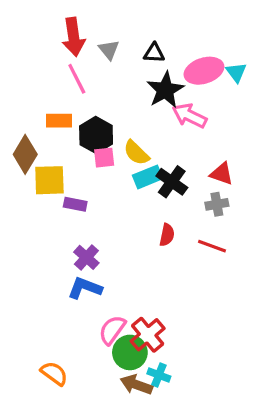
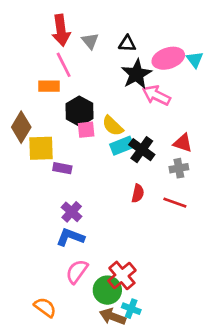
orange rectangle: (59, 121) -> (49, 86), moved
pink semicircle: (112, 330) -> (77, 272), moved

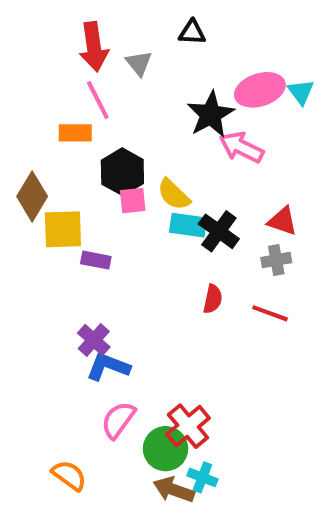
black triangle: (127, 44) -> (192, 32), moved
cyan rectangle: (122, 146) -> (188, 225), turned 30
purple cross: (72, 212) -> (94, 340), moved

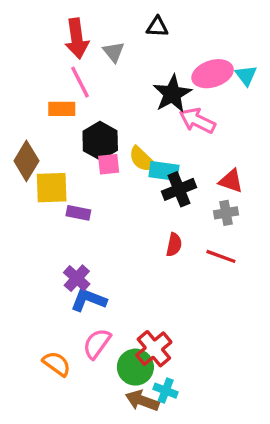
cyan rectangle: (188, 225) -> (164, 171), moved
black cross: (219, 231) -> (179, 189), turned 32
orange semicircle: (69, 475) -> (57, 364), moved

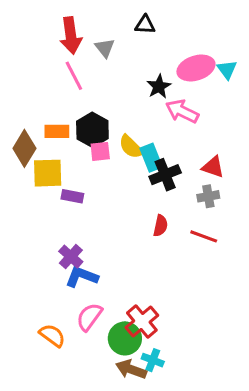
black star: (172, 94) -> (159, 87), size x0.7
orange rectangle: (62, 109) -> (57, 131), moved
cyan rectangle: (164, 171) -> (151, 158), turned 60

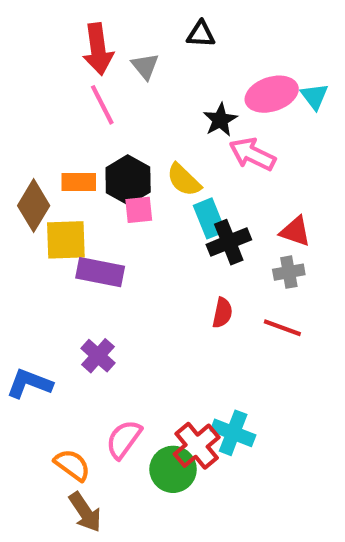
yellow semicircle: (131, 147) -> (184, 180), moved
purple rectangle: (72, 196) -> (100, 272), size x1.5
blue L-shape: (82, 277) -> (29, 384), moved
cyan cross: (153, 360) -> (233, 433), moved, size x1.4
brown arrow: (131, 369) -> (85, 512), moved, turned -144

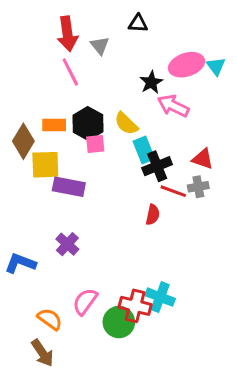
red line: (282, 328) -> (173, 191), moved
red cross: (197, 446) -> (135, 306), turned -36
brown arrow: (85, 512) -> (42, 353), moved

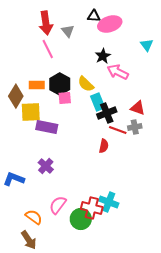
pink ellipse: (187, 65) -> (110, 24), moved

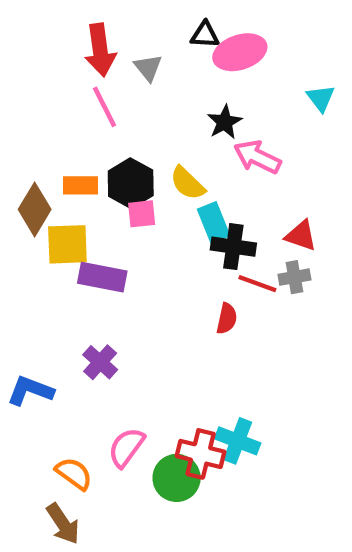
black cross: (107, 113) -> (233, 247), turned 30

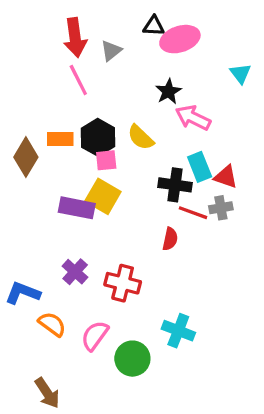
gray triangle: (148, 68) -> (111, 51), turned 30
cyan rectangle: (214, 223) -> (200, 167), moved
yellow square: (67, 244) -> (103, 196), moved, turned 32
red cross: (201, 454) -> (123, 283), moved
orange semicircle: (74, 474) -> (52, 324), moved

